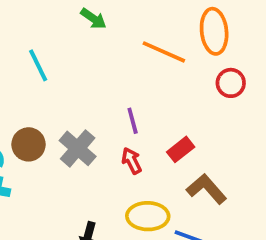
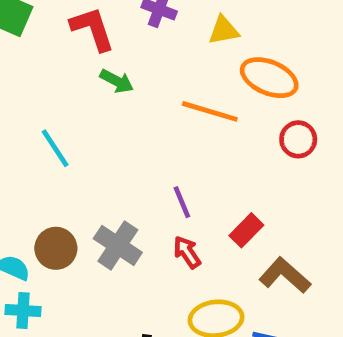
orange ellipse: (214, 31) -> (269, 78), turned -54

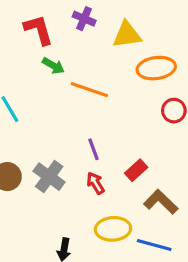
yellow triangle: (224, 30) -> (127, 35), size x1.4
orange ellipse: (269, 78) -> (156, 68), turned -33
orange line: (210, 111) -> (89, 90), moved

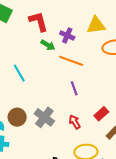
purple cross: (84, 19) -> (67, 35), moved
purple line: (94, 149) -> (74, 88), moved

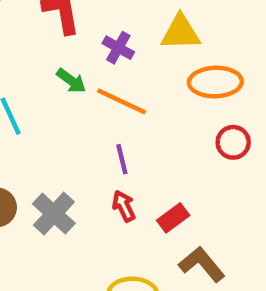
green arrow: (48, 45) -> (71, 81), moved
red arrow: (75, 122) -> (124, 206), moved

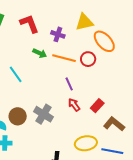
orange ellipse: (215, 82) -> (104, 41), turned 60
red circle: (233, 142) -> (88, 59), moved

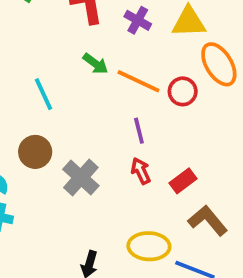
purple cross: (58, 34) -> (138, 20), moved
brown circle: (18, 116) -> (35, 152), moved

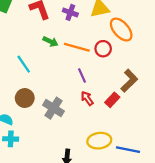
brown L-shape: (208, 220) -> (129, 81), moved, turned 95

